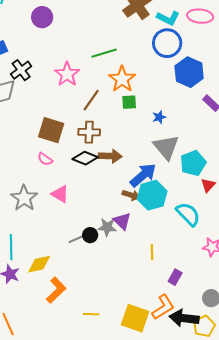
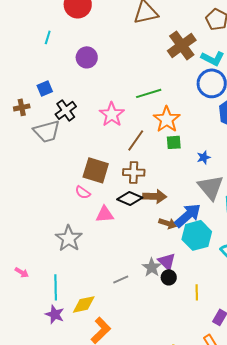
pink semicircle: (45, 159) -> (83, 192), moved
pink triangle: (60, 194) -> (105, 214), moved, turned -36
brown arrow: (131, 195) -> (168, 223), moved
gray star: (107, 227) -> (152, 267), turned 30
black circle: (90, 235) -> (169, 277), moved

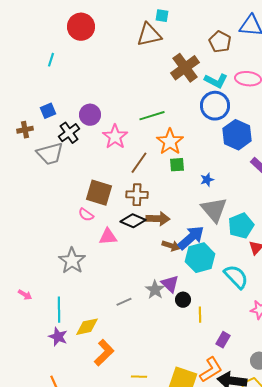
purple circle: (87, 57) -> (90, 115), moved
black circle: (169, 277) -> (183, 300), moved

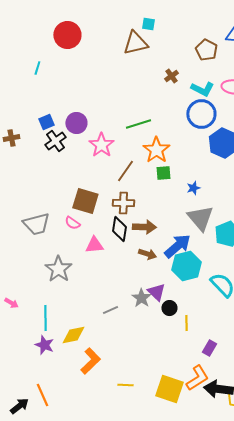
brown cross: (185, 68) -> (171, 76), size x0.5
blue square: (48, 111) -> (46, 122), moved
gray trapezoid: (50, 154) -> (36, 224), moved
black diamond: (133, 221) -> (119, 229), turned 75
brown arrow: (171, 246) -> (147, 254), moved

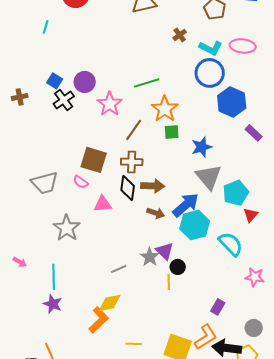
blue square: (46, 122) -> (55, 81), turned -35
blue star: (193, 188) -> (202, 147), size x1.5
yellow line: (186, 323) -> (169, 282), moved
yellow diamond: (73, 335) -> (110, 303), moved

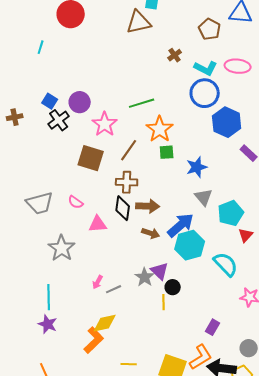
brown square: (94, 160) -> (91, 158), moved
gray triangle: (209, 177) -> (204, 197), size x0.7
pink arrow: (20, 262) -> (98, 282), moved, turned 88

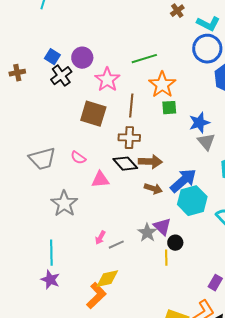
brown line: (129, 150) -> (131, 106), turned -30
gray triangle: (204, 197) -> (206, 142), moved
black diamond: (123, 208) -> (125, 164), turned -50

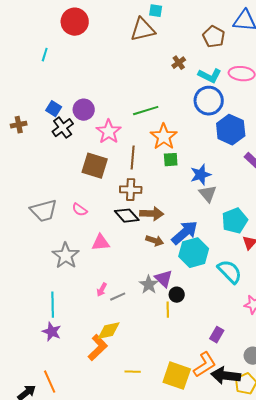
pink triangle: (100, 180) -> (101, 243), moved

